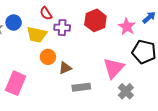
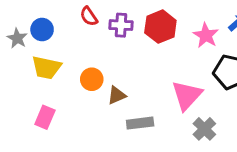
purple cross: (62, 28) -> (121, 25), moved
yellow trapezoid: (37, 35) -> (46, 68), moved
pink rectangle: (16, 83) -> (45, 117), size x0.7

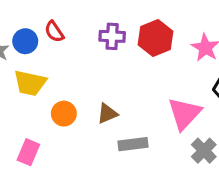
red semicircle: (89, 16) -> (54, 32), moved
orange circle: (92, 79) -> (64, 114), moved
pink rectangle: (45, 117) -> (28, 152), moved

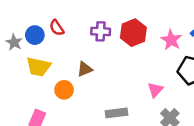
brown triangle: (107, 114) -> (85, 69), moved
pink triangle: (184, 114) -> (155, 90), size x0.6

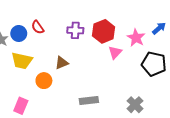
pink triangle: (155, 90) -> (115, 52), moved

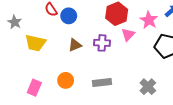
purple cross: (75, 30) -> (102, 43), moved
blue circle: (19, 33) -> (69, 16), moved
orange circle: (44, 81) -> (66, 80), moved

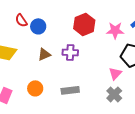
pink star: (149, 20) -> (115, 30), turned -30
pink triangle: (128, 35) -> (115, 73), moved

